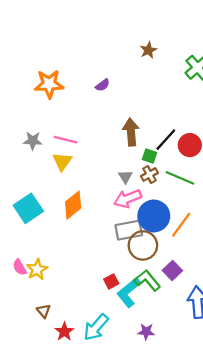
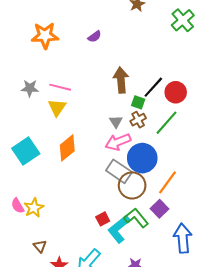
green line: (180, 178) -> (167, 123), turned -72
orange line: (181, 225) -> (168, 182), moved
gray rectangle: (129, 230) -> (119, 171), turned 45

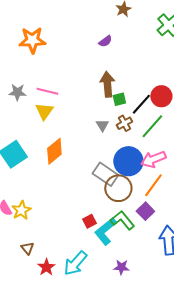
purple semicircle: (95, 37) -> (105, 41), moved
black line: (153, 87) -> (141, 104), moved
green square: (138, 102) -> (119, 99), moved, turned -32
pink arrow: (118, 142) -> (153, 159), moved

